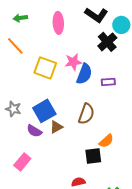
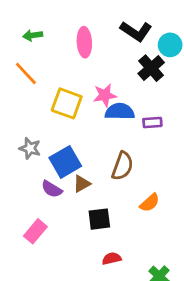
blue semicircle: (84, 74) -> (120, 112), turned -110
gray star: (13, 109) -> (30, 148), moved
black square: (93, 156) -> (99, 219), moved

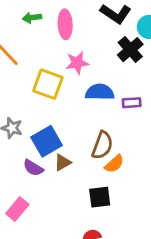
green arrow: (33, 35) -> (32, 18), moved
pink star: (105, 95) -> (77, 63), moved
orange semicircle: (150, 203) -> (114, 164), moved
black square: (99, 219) -> (100, 197), moved

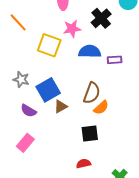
black cross: (130, 50) -> (101, 18), moved
purple semicircle: (33, 168) -> (28, 111), moved

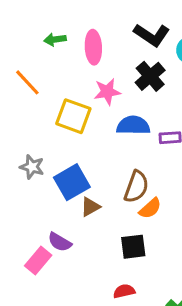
purple semicircle: (28, 111) -> (60, 242), moved

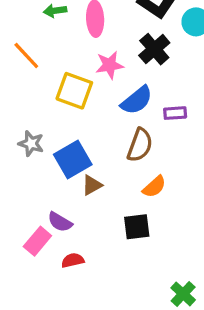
blue semicircle: (133, 125) -> (137, 100), turned 140
brown semicircle: (136, 187) -> (140, 145), moved
red semicircle: (124, 291) -> (73, 260), moved

